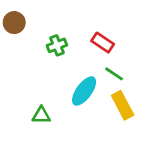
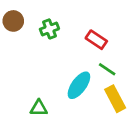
green cross: (57, 45) -> (49, 29), moved

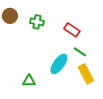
green cross: (49, 29) -> (37, 22), turned 32

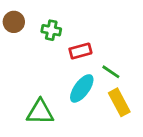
red rectangle: (72, 30) -> (80, 51), moved, turned -49
green triangle: (29, 81) -> (40, 112), size x1.5

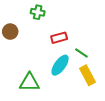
brown circle: (14, 22) -> (10, 32), moved
green cross: (51, 30) -> (38, 12), moved

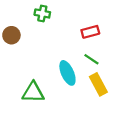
red rectangle: (59, 38) -> (90, 32), moved
cyan ellipse: (60, 65) -> (67, 73), turned -60

